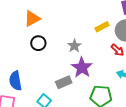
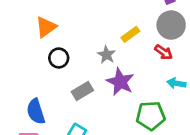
yellow rectangle: (102, 27) -> (130, 34), moved
gray rectangle: (64, 82) -> (82, 91), moved

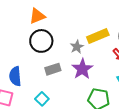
yellow rectangle: (130, 34) -> (98, 36), size x1.5
black circle: (59, 58) -> (41, 41), size x1.5

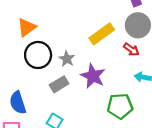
gray star: (77, 47) -> (67, 59), moved

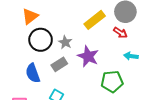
blue semicircle: (18, 103) -> (33, 73), moved

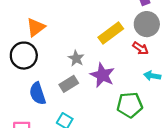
black circle: (41, 40) -> (24, 56), moved

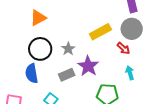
black circle: (24, 56) -> (40, 49), moved
cyan arrow: (152, 76) -> (130, 73), turned 56
gray rectangle: (69, 84) -> (67, 75), moved

